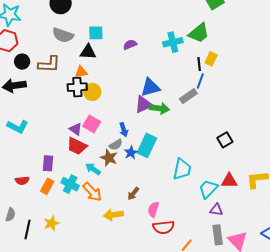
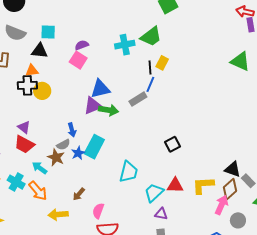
pink square: (92, 124) -> (78, 60), moved

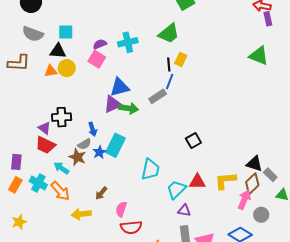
cyan cross: (125, 45) -> (128, 42), moved
black cross: (27, 85) -> (62, 117), moved
yellow circle: (42, 91) -> (67, 68), moved

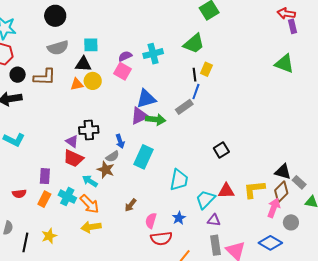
gray semicircle: (33, 34) -> (58, 48), turned -35
blue star: (99, 152) -> (179, 218), moved
yellow arrow: (81, 214) -> (91, 227), moved

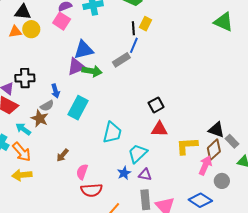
red triangle: (226, 191) -> (159, 129), moved
blue star: (179, 218) -> (124, 173), moved

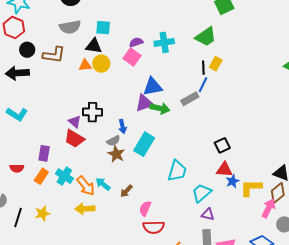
brown star: (40, 119) -> (116, 154), moved
cyan arrow: (23, 129) -> (103, 184), moved
blue star: (124, 173) -> (232, 181), moved

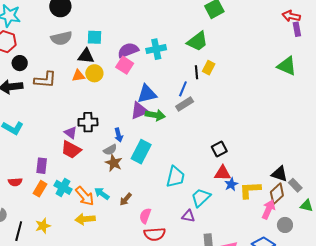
purple semicircle: (136, 42) -> (128, 50), size x1.5
brown L-shape: (54, 55) -> (45, 80), moved
blue line: (203, 85) -> (183, 89), moved
purple triangle: (208, 214) -> (188, 216), moved

